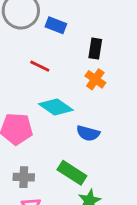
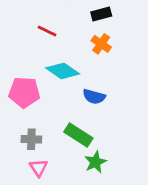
black rectangle: (95, 49) -> (101, 14), turned 66

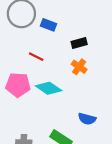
pink pentagon: (24, 92) -> (18, 85), moved
blue semicircle: (94, 97) -> (87, 119), moved

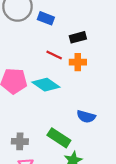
red line: (36, 57) -> (54, 55), moved
orange cross: (79, 67) -> (78, 62), turned -35

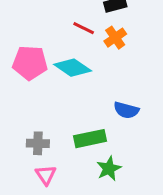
orange cross: (78, 62) -> (115, 38), turned -35
green rectangle: (59, 138) -> (90, 139), turned -45

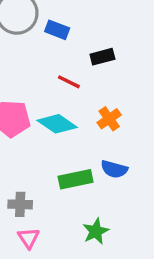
orange cross: (115, 38) -> (109, 119), moved
green rectangle: (90, 139) -> (76, 179), moved

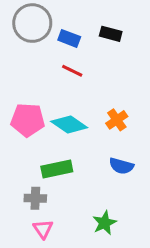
black rectangle: (102, 57) -> (111, 34), moved, turned 30
red line: (69, 82) -> (72, 71), moved
green rectangle: (76, 179) -> (57, 169), moved

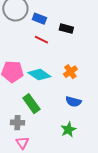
black rectangle: (111, 34) -> (66, 29), moved
green rectangle: (57, 169) -> (31, 104), turned 66
green star: (105, 223) -> (68, 130), moved

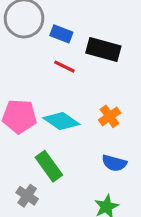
black rectangle: (66, 29) -> (103, 49), size x1.5
gray cross: (17, 123) -> (27, 196), turned 32

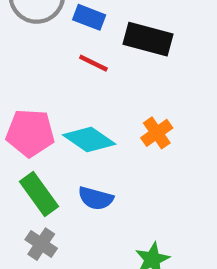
blue semicircle: (114, 163) -> (96, 198), moved
green rectangle: (49, 166) -> (39, 194), moved

